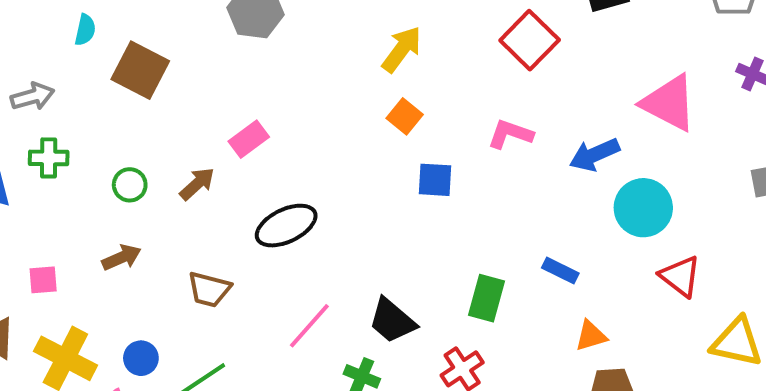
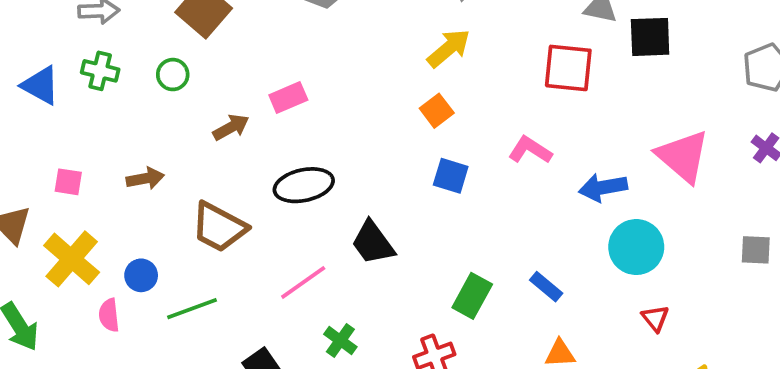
red square: (530, 40) -> (568, 68), turned 38
green circle: (130, 185) -> (173, 75), moved
red triangle: (680, 276) -> (655, 318), size x0.7
brown trapezoid: (209, 289) -> (219, 227), size x1.4
black trapezoid: (392, 321) -> (373, 243), moved

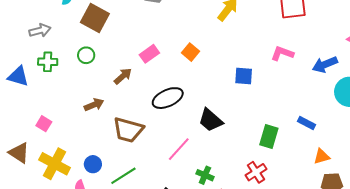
orange square: (437, 111) -> (190, 52), moved
brown arrow: (145, 178) -> (94, 105), moved
pink square: (68, 182) -> (44, 124), turned 35

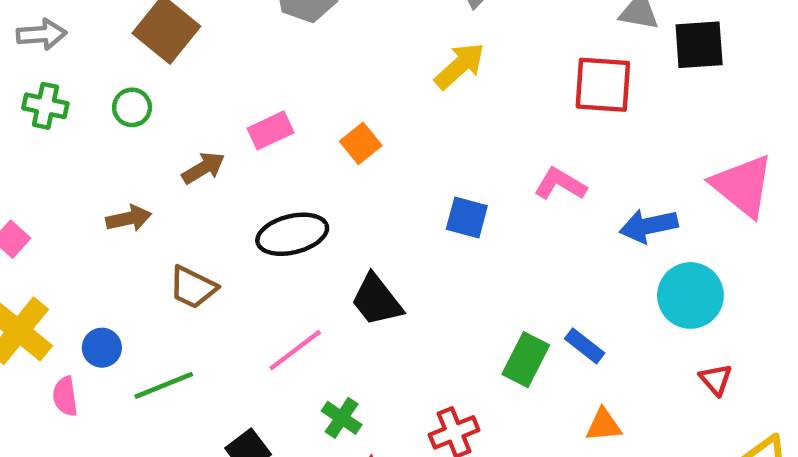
brown trapezoid: (128, 130) -> (193, 287), size x0.7
green rectangle: (269, 136) -> (526, 360), moved

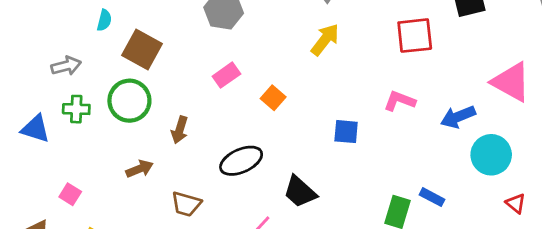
green circle: (132, 107) -> (129, 101), size x1.8
pink rectangle: (271, 130) -> (226, 75), moved
brown arrow: (203, 168) -> (180, 130), turned 148

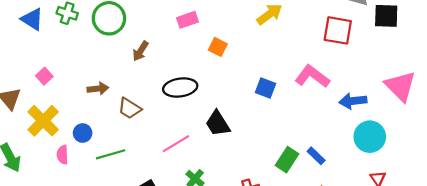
orange square: (273, 98) -> (218, 47), turned -30
pink L-shape: (400, 101) -> (312, 76), size x1.4
brown arrow: (139, 169) -> (98, 89), moved

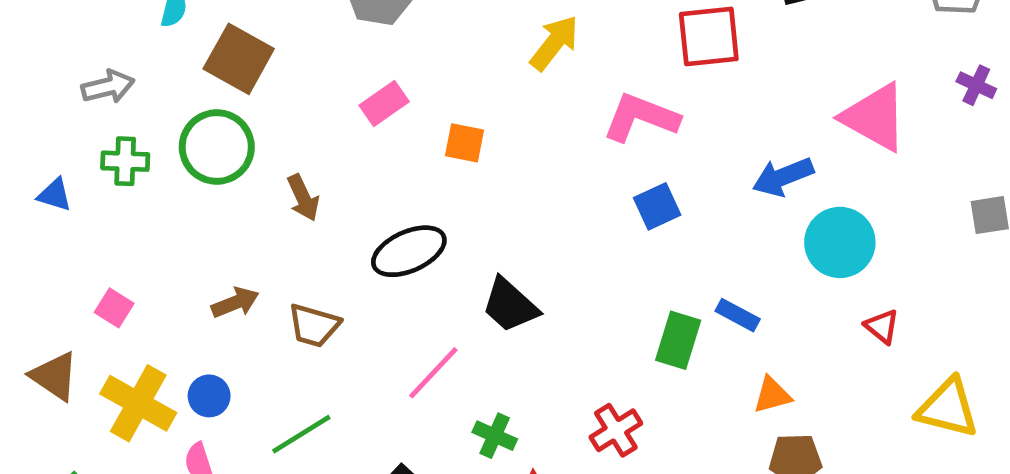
blue triangle: (32, 19) -> (55, 195), size x0.7
brown arrow: (141, 51) -> (303, 198), turned -42
pink L-shape: (312, 76) -> (641, 117), moved
blue square: (265, 88) -> (657, 206), moved, turned -30
blue circle: (83, 133) -> (209, 396), moved

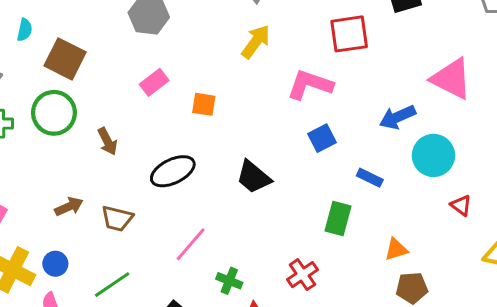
black trapezoid: (510, 305) -> (254, 177), moved
blue rectangle: (738, 315) -> (370, 178), moved

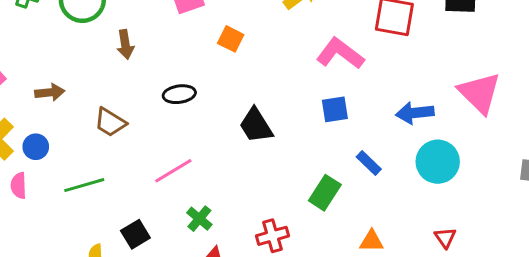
black ellipse: (173, 171) -> (179, 94), size x0.7
red triangle: (461, 205) -> (445, 238), moved
brown arrow: (69, 207) -> (50, 92), moved

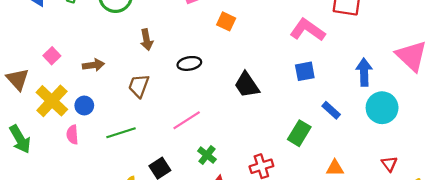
brown arrow: (125, 44) -> (147, 40), moved
blue arrow: (415, 113) -> (364, 72), turned 96
brown trapezoid: (110, 122) -> (139, 86), turned 80

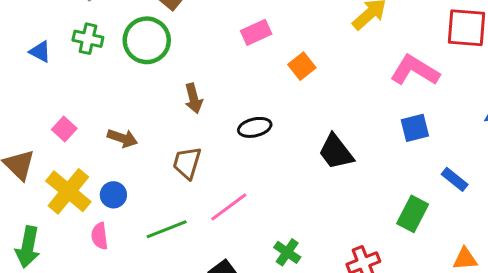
orange square: (226, 21) -> (302, 66), turned 30
brown arrow: (93, 65) -> (122, 138), turned 30
pink line: (187, 120) -> (229, 207), moved
green arrow: (20, 139) -> (28, 247), turned 44

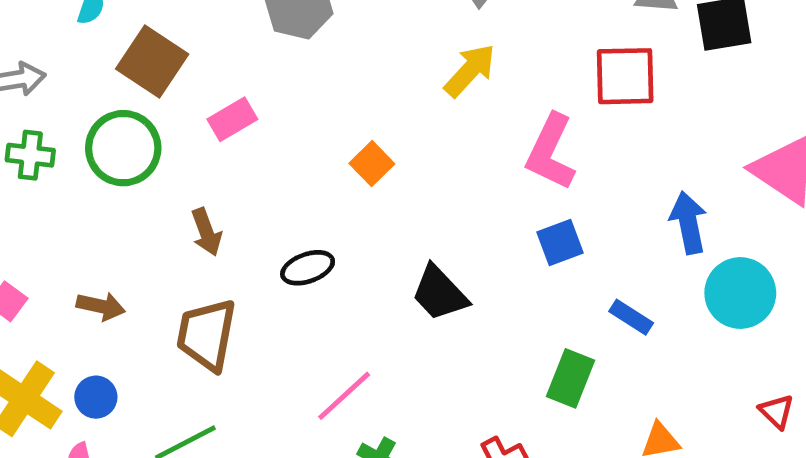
pink rectangle: (256, 32) -> (232, 119), moved
pink L-shape: (415, 70) -> (551, 152), turned -90
brown trapezoid: (187, 163) -> (207, 335), size x1.4
pink line: (229, 207) -> (344, 396), moved

